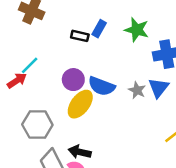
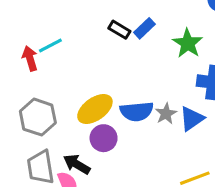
purple circle: (73, 80) -> (104, 138), moved
red arrow: (17, 81) -> (30, 58), turned -90
blue semicircle: (102, 86) -> (137, 111), moved, turned -44

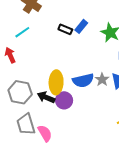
cyan line: (50, 46) -> (22, 32), moved
yellow ellipse: (95, 109) -> (56, 82), turned -45
black arrow: (77, 164) -> (46, 97), moved

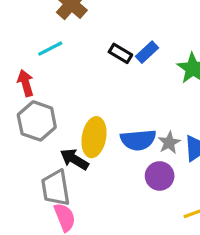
gray hexagon: (20, 92) -> (37, 121), moved
purple circle: (64, 100) -> (160, 176), moved
gray trapezoid: (26, 124) -> (56, 188), moved

